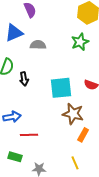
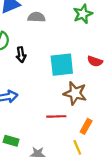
red line: (29, 135) -> (56, 116), moved
orange rectangle: (83, 135) -> (86, 126), moved

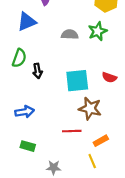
gray semicircle: (36, 17) -> (70, 34), moved
orange rectangle: (86, 126) -> (101, 141), turned 32
green rectangle: (11, 141) -> (28, 146), moved

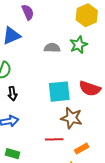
black arrow: (37, 71) -> (12, 94), moved
red semicircle: (109, 77) -> (90, 89), size x1.5

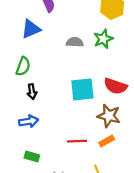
brown star: (71, 118) -> (109, 116), moved
orange rectangle: (82, 149) -> (107, 141), moved

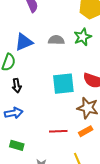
blue triangle: (31, 29) -> (24, 42), moved

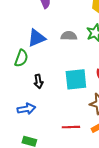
black arrow: (17, 86) -> (38, 81), moved

